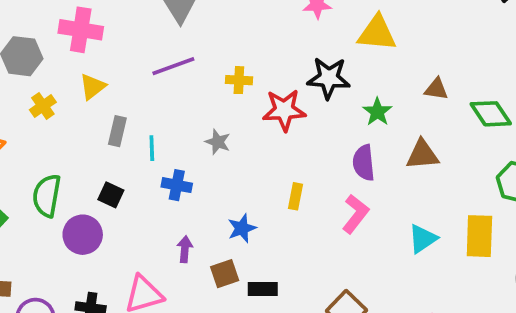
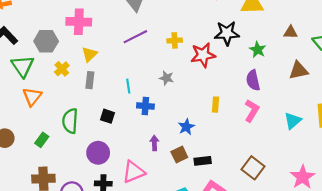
gray rectangle: (117, 131) -> (90, 80), moved
brown triangle: (422, 155) -> (299, 70), moved
purple circle: (83, 235) -> (98, 153), moved

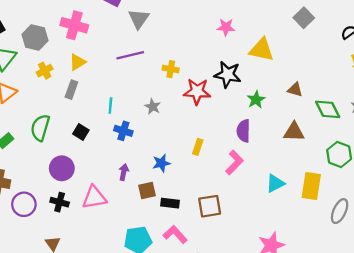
brown square: (253, 168) -> (210, 206), moved, turned 30

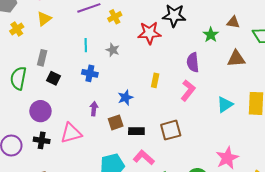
yellow cross: (171, 69) -> (115, 17), moved, turned -32
gray rectangle: (71, 90) -> (42, 58), moved
green star: (256, 100) -> (211, 35), moved
cyan line: (110, 106) -> (86, 45), moved

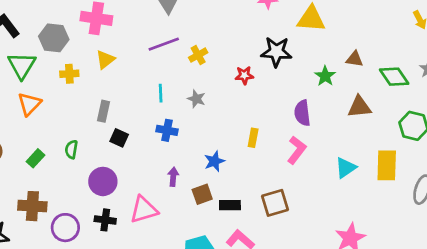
yellow cross: (17, 29) -> (69, 74), turned 32
red star: (149, 33) -> (244, 75), size x0.6
green semicircle: (18, 78) -> (71, 149), moved, size x0.6

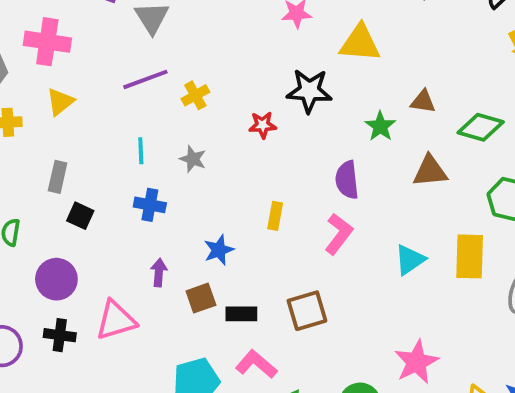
green diamond: (394, 77) -> (481, 127), turned -40

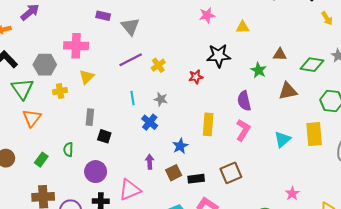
yellow triangle: (360, 43) -> (243, 27), size x0.6
blue cross: (150, 205) -> (150, 122), moved, turned 35
yellow rectangle: (275, 216) -> (208, 124), size x1.5
pink star: (416, 362) -> (292, 194), size x0.6

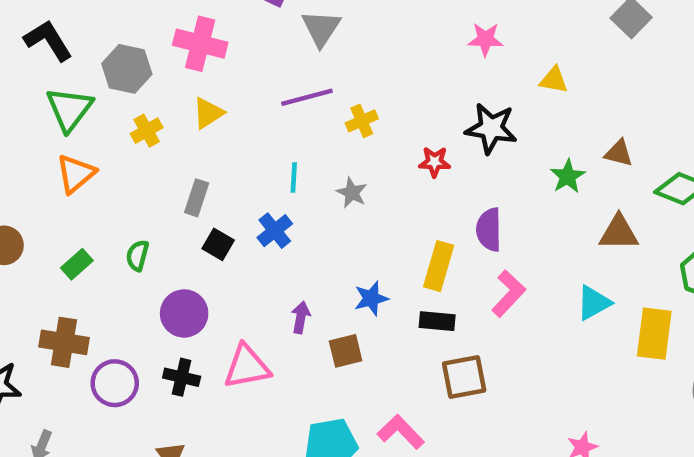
yellow cross: (60, 91) -> (147, 131), turned -32
purple semicircle: (244, 101) -> (489, 230), moved
blue cross: (150, 122) -> (275, 231), moved
cyan triangle: (282, 139) -> (594, 303), moved
black rectangle: (196, 179) -> (437, 321), moved

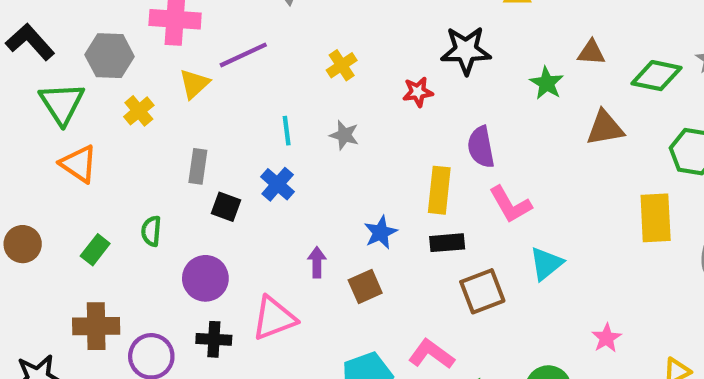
purple line: (307, 97) -> (243, 55), moved
orange triangle: (76, 174) -> (79, 164), turned -36
pink L-shape: (509, 294) -> (510, 204), turned 117
cyan triangle: (594, 303) -> (546, 264), moved

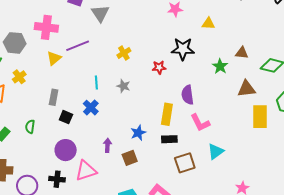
yellow cross: (139, 111) -> (19, 77), moved
yellow rectangle: (656, 218) -> (260, 117), moved
purple circle: (205, 278) -> (66, 150), moved

